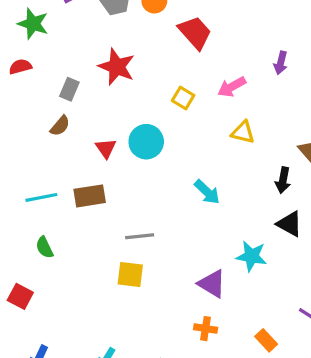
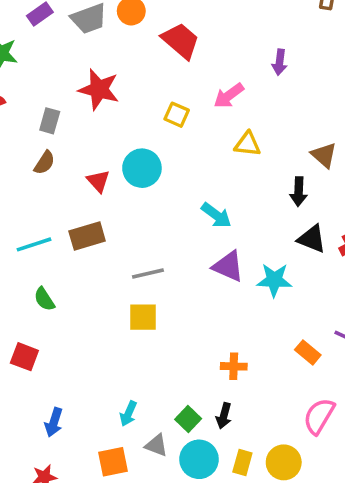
purple triangle: (212, 284) -> (228, 266), moved
orange rectangle: (266, 340) -> (308, 352), moved

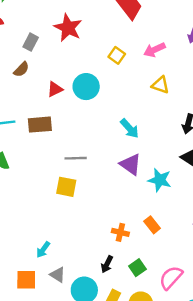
red triangle: (98, 181) -> (55, 89), turned 35
orange rectangle: (308, 352) -> (152, 225), moved
green square: (188, 419) -> (137, 268), moved

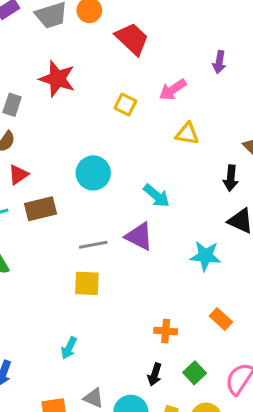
cyan circle: (86, 87) -> (93, 173), moved
red triangle: (55, 89) -> (18, 175), moved
purple triangle: (130, 164) -> (139, 236), moved
orange rectangle: (152, 225) -> (221, 319), moved
cyan arrow: (43, 250) -> (69, 348), moved

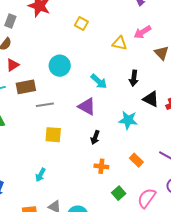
pink arrow: (173, 90) -> (142, 32), moved
black arrow: (231, 178) -> (134, 78), moved
gray line: (93, 245) -> (45, 105), moved
black arrow: (155, 375) -> (95, 137), moved

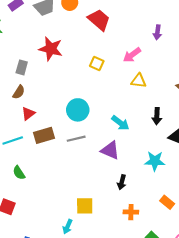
pink arrow: (142, 32) -> (132, 55), moved
gray line: (45, 105) -> (76, 139), moved
yellow square: (53, 135) -> (85, 206), moved

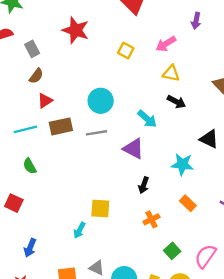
gray rectangle: (22, 67) -> (32, 49), moved, turned -48
black arrow: (157, 116) -> (176, 102), moved, turned -70
orange rectangle: (167, 202) -> (188, 203), moved
orange cross: (131, 212) -> (151, 219), turned -32

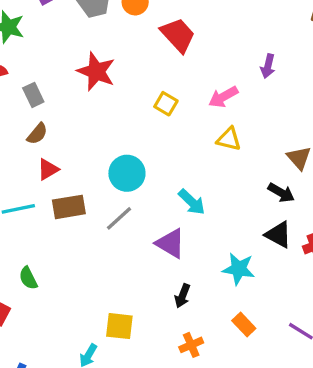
black arrow: (176, 102) -> (281, 193), moved
gray line: (96, 133) -> (119, 218), turned -36
green semicircle: (30, 166) -> (28, 278), moved

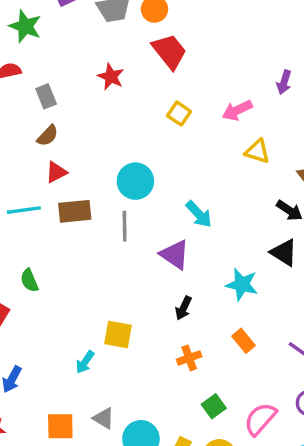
red trapezoid: (178, 35) -> (169, 51), moved
red star: (96, 71) -> (111, 77), size x0.7
yellow triangle: (229, 139) -> (257, 151), moved
gray line: (119, 218) -> (125, 226), turned -52

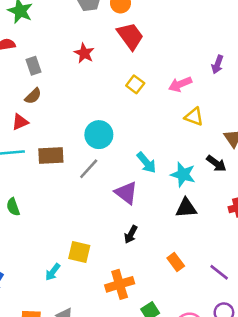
red triangle: (56, 172) -> (20, 122), moved
gray line: (125, 226) -> (89, 169), turned 40
black triangle: (284, 253) -> (186, 208), moved, turned -40
cyan star: (242, 284) -> (183, 175), moved
orange cross: (189, 358) -> (120, 284), moved, size x1.5

